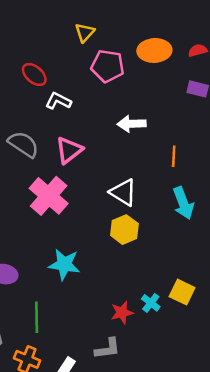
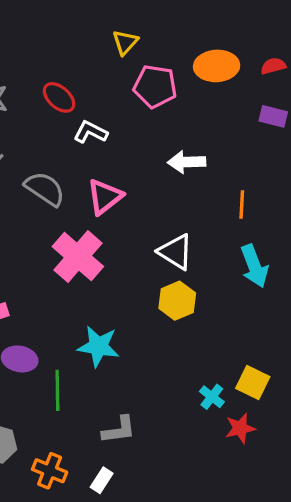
red star: (122, 312) -> (240, 428), moved
green line: (37, 317) -> (57, 390), moved
gray L-shape: (108, 349) -> (119, 430), moved

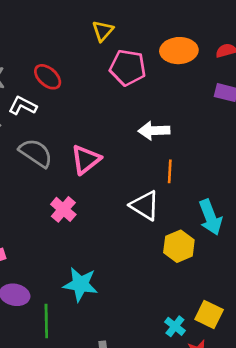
white L-shape: (91, 132) -> (23, 106), moved
orange line: (242, 205) -> (170, 171), moved
pink cross: (78, 257) -> (63, 209), size x0.6
yellow hexagon: (177, 301) -> (179, 246), moved

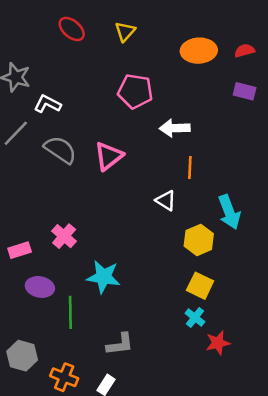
pink pentagon: (128, 68) -> (135, 91), moved
red ellipse: (48, 77) -> (72, 29), moved
white triangle: (145, 205) -> (166, 201), size x0.7
pink cross: (63, 209) -> (64, 236), moved
yellow square: (209, 314) -> (200, 286), moved

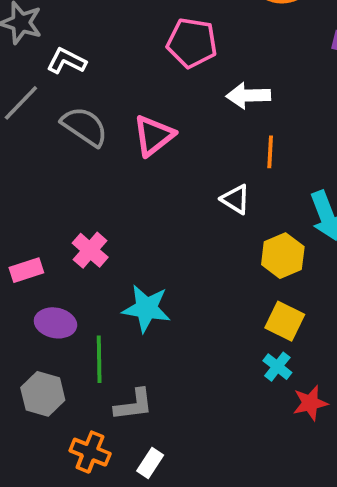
gray L-shape: (120, 344) -> (134, 405), moved
gray hexagon: (22, 356) -> (43, 394), moved

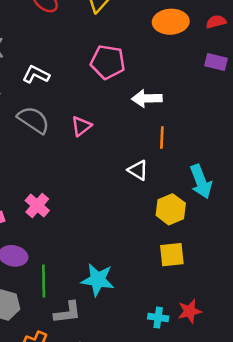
white L-shape: (66, 61) -> (36, 75), moved
pink triangle: (154, 136) -> (81, 126), size x0.7
cyan star: (146, 308) -> (98, 280), moved
yellow square: (285, 321) -> (172, 255), turned -32
cyan cross: (277, 367) -> (158, 318), moved, turned -30

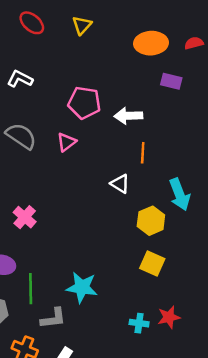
pink pentagon: (108, 62) -> (84, 103), moved
purple rectangle: (216, 62) -> (171, 81), moved
white L-shape: (36, 75) -> (20, 79), moved
yellow square: (172, 255) -> (152, 264), turned 30

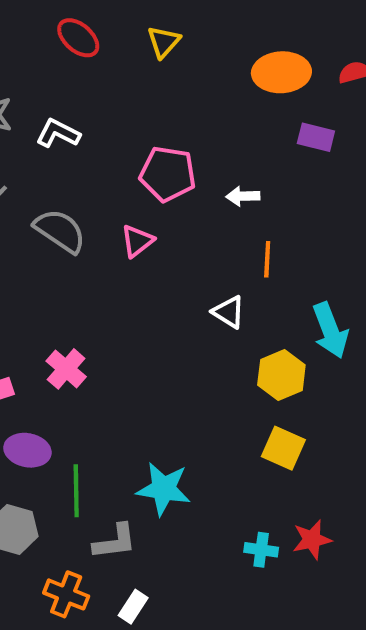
white arrow: (128, 116) -> (243, 196), size x0.7

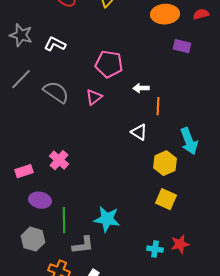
white arrow: (243, 196) -> (141, 88), moved

